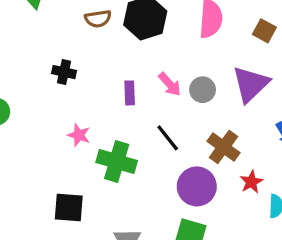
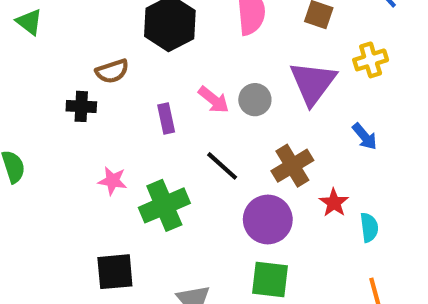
brown semicircle: (98, 19) -> (112, 71), moved
brown cross: (223, 147) -> (292, 166), turned 32
green cross: (117, 162) -> (164, 205), turned -30

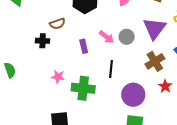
black line: (222, 166) -> (111, 69), turned 54
brown cross: (292, 166) -> (155, 61), moved
green cross: (164, 205) -> (83, 88), turned 30

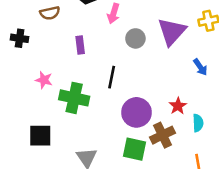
pink arrow: (107, 37) -> (113, 14), moved, turned 63
black cross: (43, 41) -> (20, 38), moved
brown cross: (155, 61) -> (162, 135), moved

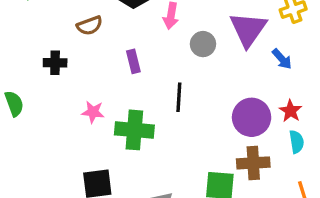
blue arrow: (200, 67) -> (282, 59), moved
red star: (178, 106) -> (290, 111), moved
purple circle: (137, 112) -> (252, 117), moved
brown cross: (162, 135) -> (253, 163), turned 30

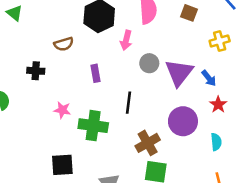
purple triangle: (248, 29) -> (179, 73), moved
red star: (290, 111) -> (218, 105), moved
brown cross: (253, 163) -> (148, 143), moved, turned -30

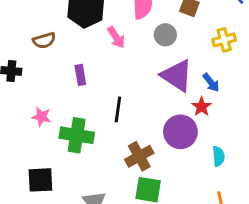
pink arrow: (126, 40) -> (116, 37), turned -48
gray circle: (149, 63) -> (165, 35), moved
purple triangle: (179, 73) -> (177, 76), turned -36
red star: (218, 105) -> (202, 107), moved

